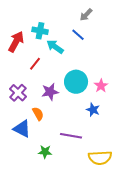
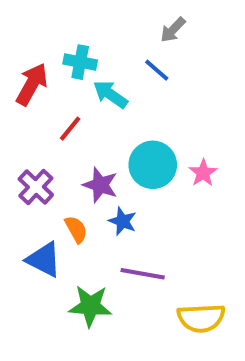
purple star: (50, 92) -> (100, 185), turned 30
blue star: (93, 110) -> (122, 221), moved
green star: (45, 152) -> (90, 306), size x1.5

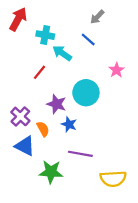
red arrow: (32, 84) -> (18, 19), moved
pink star: (203, 173) -> (117, 70), moved
purple cross: (36, 187) -> (20, 116), moved

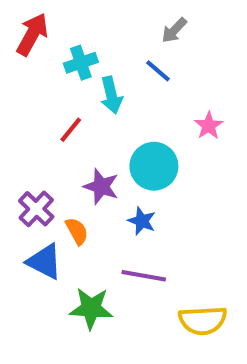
cyan cross: (45, 35) -> (81, 63), turned -30
cyan arrow: (62, 53) -> (111, 95), turned -138
blue star: (69, 124) -> (142, 221), moved

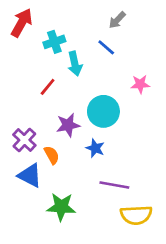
pink star: (209, 126) -> (140, 84), turned 30
purple star: (101, 187) -> (68, 125), turned -30
purple line: (144, 276) -> (114, 185), moved

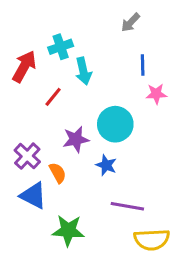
red arrow: (22, 23) -> (24, 66), moved
blue line: (106, 47) -> (143, 65), moved, turned 48

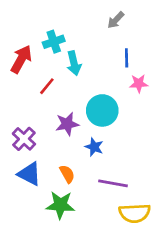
orange semicircle: (58, 173) -> (67, 174), moved

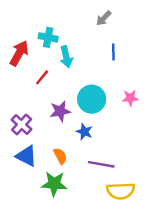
cyan cross: (54, 42) -> (48, 37), turned 30
pink star: (139, 83) -> (130, 98), moved

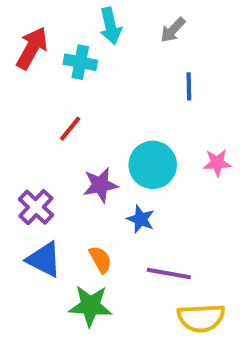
red arrow: (19, 53) -> (32, 48), moved
cyan arrow: (66, 57) -> (110, 26), moved

